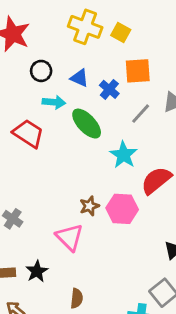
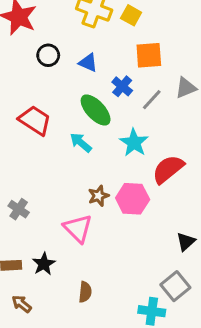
blue cross: (109, 89) -> (122, 86), moved
cyan arrow: (54, 102) -> (81, 143), moved, turned -145

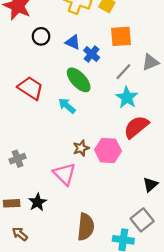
blue cross: (122, 86) -> (92, 54), moved
cyan star: (134, 143) -> (127, 98), moved
gray cross: (19, 209) -> (18, 159), turned 35
brown semicircle: (85, 292) -> (86, 227), moved, size x1.6

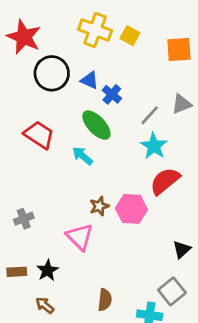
black circle: (41, 36) -> (52, 73), size x1.6
orange square: (121, 36) -> (179, 50), moved
brown semicircle: (86, 227) -> (105, 300), size x0.7
brown arrow: (20, 234) -> (45, 305), moved

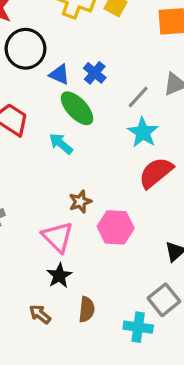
blue triangle: (89, 80) -> (59, 74), moved
pink hexagon: (131, 209) -> (116, 227), moved
black star: (48, 270) -> (59, 276), moved
brown arrow: (45, 305) -> (40, 314), moved

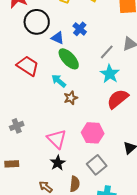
blue cross: (95, 73) -> (80, 29), moved
brown star: (80, 202) -> (71, 98), moved
gray square: (164, 300) -> (97, 165), moved

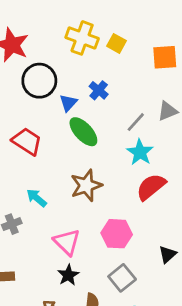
blue triangle: (58, 38) -> (68, 103), turned 48
cyan arrow: (59, 81) -> (37, 198), moved
brown star: (71, 98) -> (86, 185), size x1.6

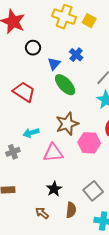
black circle: (39, 81) -> (33, 48), size x0.6
cyan arrow: (37, 198) -> (31, 133), turned -56
pink hexagon: (117, 234) -> (89, 143), moved
pink triangle: (67, 242) -> (53, 153), moved, turned -50

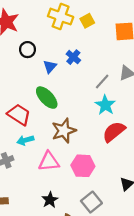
yellow square: (89, 21) -> (87, 21), turned 32
green ellipse: (65, 85) -> (47, 98), moved
red trapezoid: (24, 92) -> (19, 115), moved
pink hexagon: (89, 143) -> (83, 166), moved

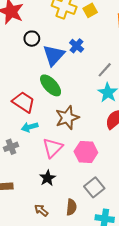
blue triangle: (50, 67) -> (54, 55), size x1.6
pink triangle: (49, 162) -> (53, 148), turned -40
black star: (50, 200) -> (47, 178), moved

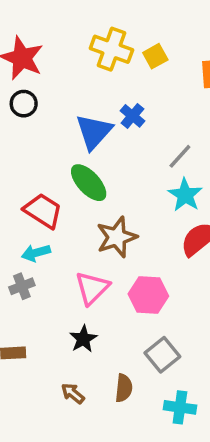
black circle: (32, 39) -> (24, 104), moved
cyan arrow: (30, 127) -> (36, 253), moved

